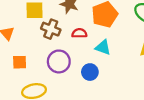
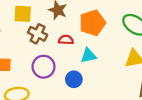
cyan triangle: (103, 47) -> (89, 56), turned -35

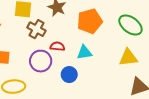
red semicircle: (66, 40) -> (57, 46), moved

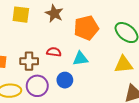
brown cross: (36, 29) -> (29, 61), moved, turned -30
purple circle: (41, 61) -> (37, 86), moved

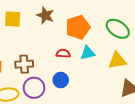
red semicircle: (54, 52) -> (63, 54), moved
cyan triangle: (80, 59) -> (88, 53), moved

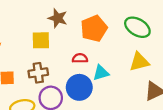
yellow square: (13, 19) -> (41, 40), moved
cyan triangle: (88, 53) -> (101, 73), moved
blue circle: (61, 80) -> (79, 87), size x1.5

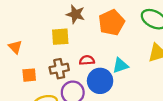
red semicircle: (80, 58) -> (87, 60), moved

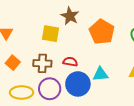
orange pentagon: (111, 23) -> (102, 32), turned -30
orange square: (29, 75) -> (13, 63), turned 32

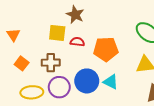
orange pentagon: (102, 32) -> (106, 49), moved, turned -30
red semicircle: (70, 62) -> (77, 42), moved
cyan triangle: (100, 74) -> (111, 82), moved, turned 35

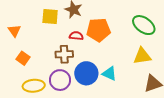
yellow square: (57, 33) -> (50, 16), moved
orange pentagon: (106, 49) -> (98, 30), moved
brown cross: (51, 63) -> (64, 54), moved

